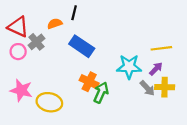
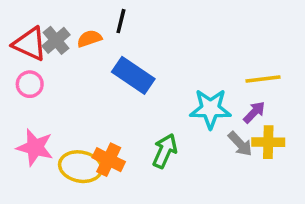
gray cross: (36, 42) -> (56, 40), moved
orange cross: (89, 82) -> (109, 160), moved

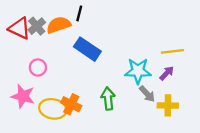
orange semicircle: (89, 39) -> (59, 25), size x1.5
pink circle: (30, 84) -> (38, 67), moved
yellow cross: (268, 142) -> (168, 105), moved
gray arrow: (240, 144) -> (147, 94), moved
green arrow: (165, 151) -> (108, 99), turned -30

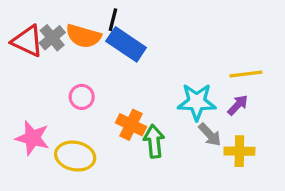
orange semicircle: (59, 25) -> (83, 36), turned -145
blue rectangle: (87, 49) -> (126, 44), moved
pink circle: (38, 67) -> (82, 97), moved
orange cross: (71, 104) -> (131, 125), moved

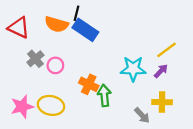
gray cross: (52, 38) -> (35, 59), moved
yellow line: (246, 74) -> (166, 50), turned -30
gray arrow: (210, 135) -> (142, 115), moved
pink star: (32, 138) -> (22, 107), moved, turned -30

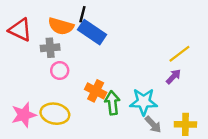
gray cross: (35, 59) -> (50, 48), moved, turned 35
cyan star: (133, 69) -> (144, 102), moved
yellow cross: (162, 102) -> (185, 124), moved

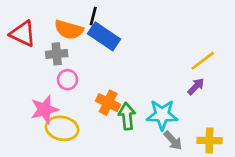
pink star: (24, 115) -> (44, 109), moved

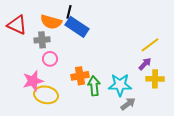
orange cross: (108, 103) -> (80, 76), turned -36
gray arrow: (173, 141) -> (128, 104), turned -84
yellow cross: (209, 141) -> (155, 79), moved

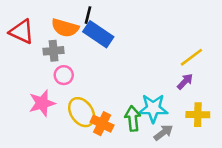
orange cross: (80, 76) -> (102, 124), moved, turned 36
yellow cross: (155, 79) -> (198, 115), moved
green arrow: (94, 86) -> (133, 119), moved
yellow ellipse: (46, 95) -> (82, 112), moved, turned 45

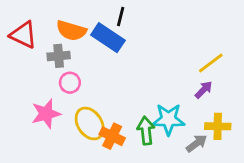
black line: (88, 15) -> (121, 17), moved
gray arrow: (163, 133) -> (197, 143), moved

